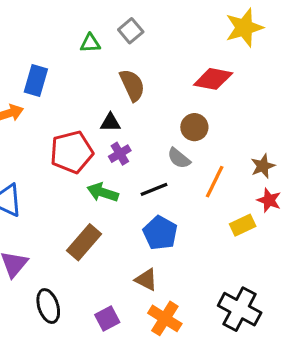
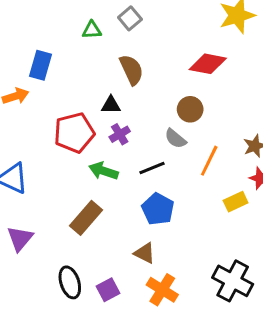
black ellipse: (48, 306) -> (70, 282), moved

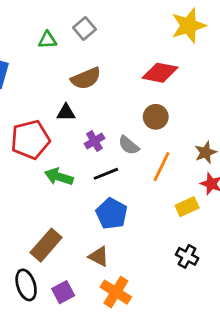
brown semicircle: (131, 70) -> (86, 78), turned 92
brown circle: (190, 109) -> (156, 117), moved
purple cross: (120, 134) -> (94, 141), moved
brown rectangle: (86, 218) -> (46, 245), moved
black cross: (233, 281) -> (187, 256), moved, size x0.6

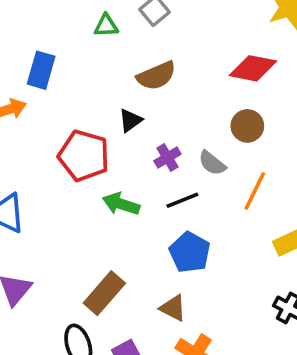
black triangle: (66, 113) -> (130, 120), turned -36
red pentagon: (30, 140) -> (84, 156), turned 30

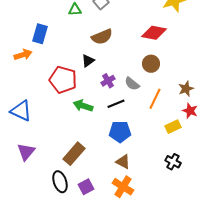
blue pentagon: (190, 252) -> (120, 132), turned -30
brown triangle: (173, 308) -> (123, 162), moved

